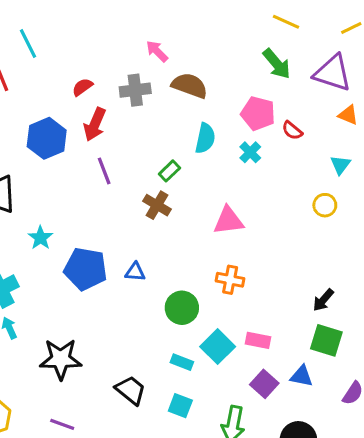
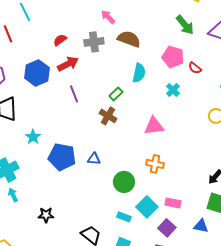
red arrow: (95, 124) -> (68, 64), turned -140
cyan cross: (250, 152) -> (173, 90), moved
black star: (61, 359) -> (46, 215), size x0.6
purple square: (264, 384) -> (167, 228), moved

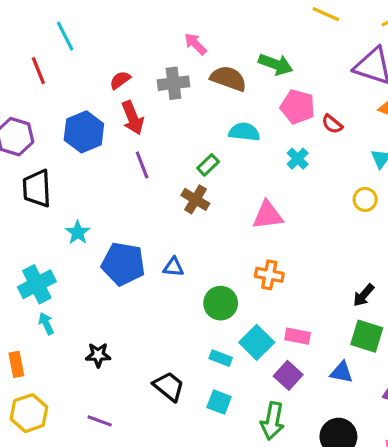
green arrow: (185, 25) -> (276, 64), moved, turned -30
red arrow: (68, 64) -> (133, 118), turned 95
cyan semicircle: (139, 73) -> (244, 132), turned -96

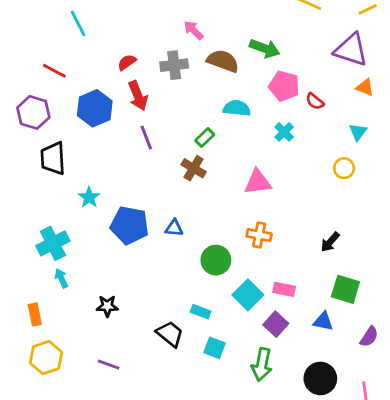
red line: (38, 71) -> (54, 71), moved, turned -40
black arrow: (364, 295) -> (330, 242), moved
cyan rectangle: (221, 358) -> (201, 312), moved

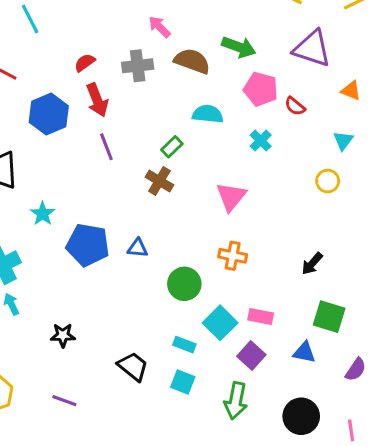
purple triangle: (351, 50) -> (312, 49), moved
pink triangle: (258, 182) -> (231, 197), turned -44
cyan rectangle: (201, 312) -> (184, 345), moved

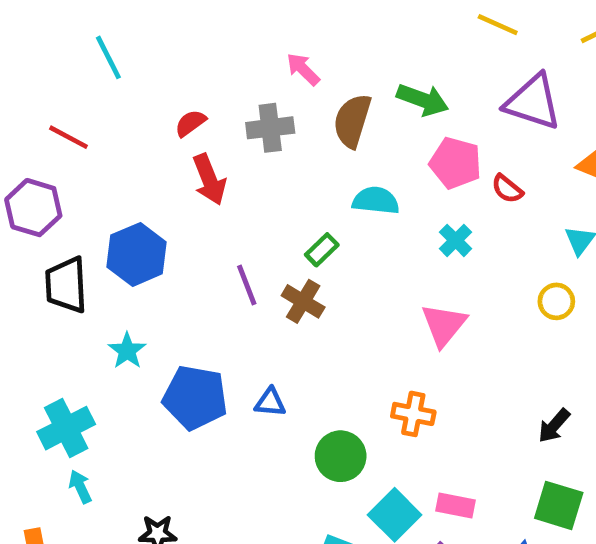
brown semicircle: (192, 61) -> (352, 121), turned -93
blue hexagon: (49, 114) -> (137, 254), moved
purple line: (106, 147) -> (247, 285), moved
pink triangle: (231, 197) -> (444, 325), moved
black arrow: (312, 264) -> (554, 426), moved

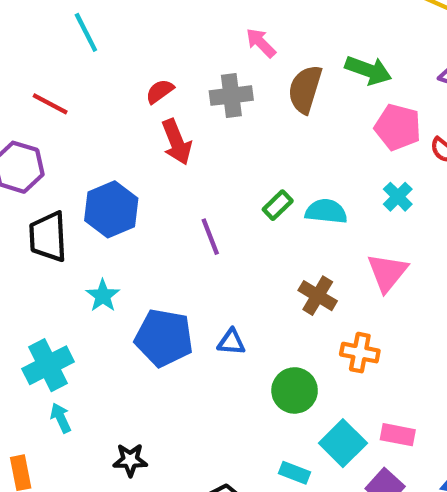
cyan semicircle: (376, 201) -> (326, 211), moved
brown cross: (303, 301) -> (318, 296), moved

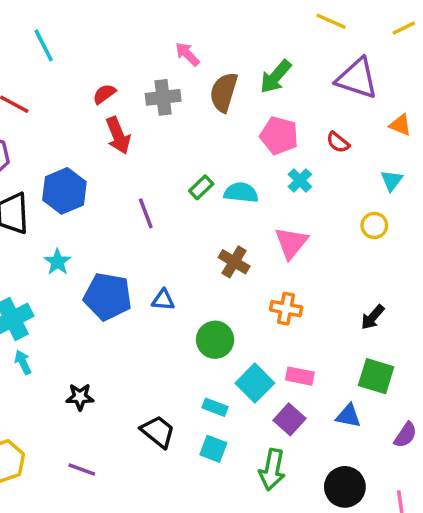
green arrow: (368, 70) -> (276, 77), turned 111
pink pentagon: (398, 127) -> (279, 135), moved
orange cross: (360, 353) -> (286, 309), moved

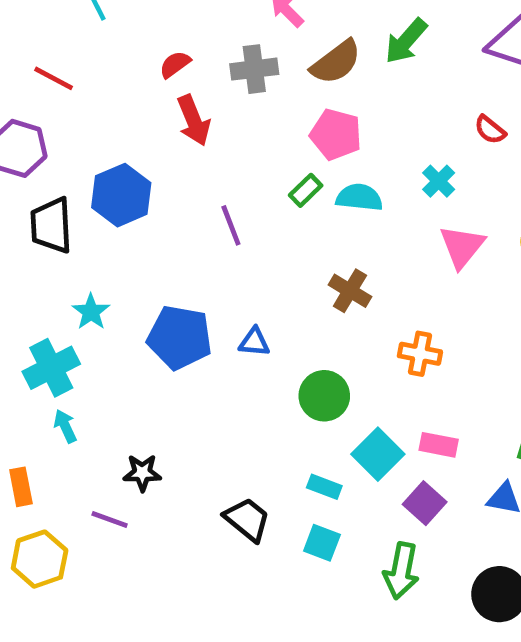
brown semicircle: (224, 92) -> (336, 62), turned -144
pink pentagon: (279, 135) -> (336, 134), moved
pink triangle: (291, 243) -> (462, 246), moved
cyan star: (57, 262) -> (91, 312), moved
purple line: (82, 470) -> (110, 519), moved

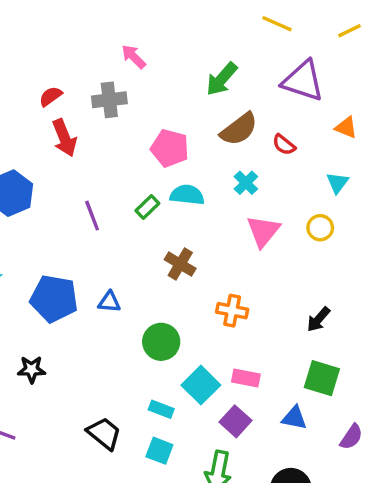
brown semicircle: (336, 62) -> (239, 129), moved
green rectangle: (306, 190) -> (147, 207), moved
black star: (142, 473) -> (32, 369), moved

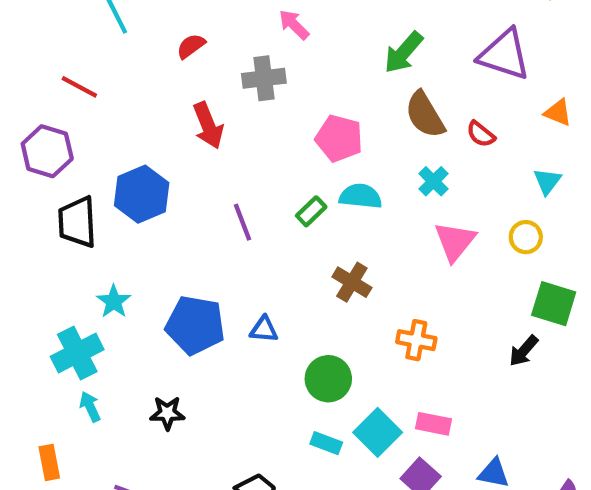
red semicircle: (51, 96) -> (191, 46), moved
brown semicircle: (239, 129) -> (425, 115), turned 96
green square: (322, 378) -> (554, 304), moved
cyan rectangle: (161, 409) -> (326, 443), moved

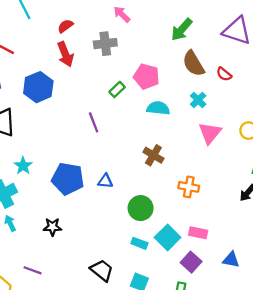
red arrow: (208, 125) -> (65, 54), moved
blue hexagon: (142, 194) -> (38, 87), moved
green rectangle: (311, 211) -> (117, 89), moved

